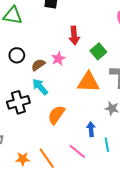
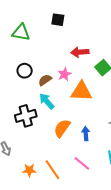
red arrow: (74, 35) -> (80, 52), turned 90
orange triangle: (88, 82) -> (81, 91), moved
blue arrow: (91, 129) -> (86, 134), moved

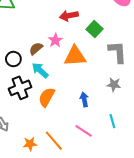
black circle: (25, 71) -> (13, 59), moved
orange semicircle: (62, 128) -> (47, 97), moved

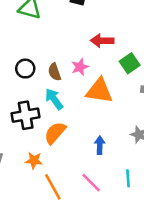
brown semicircle: (36, 49) -> (54, 72), turned -80
black circle: (13, 59) -> (25, 69), moved
orange star: (30, 144) -> (34, 161), moved

